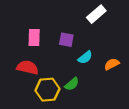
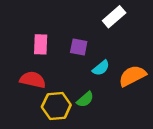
orange semicircle: (112, 64) -> (132, 76), size x1.5

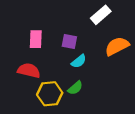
cyan semicircle: (101, 68) -> (79, 61), moved
orange semicircle: (132, 76) -> (117, 46), moved

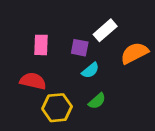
white rectangle: (101, 15) -> (105, 30), moved
green semicircle: (75, 88) -> (97, 101), moved

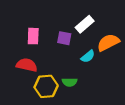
cyan semicircle: (90, 70) -> (88, 56), moved
green semicircle: (97, 101) -> (70, 82), moved, turned 40

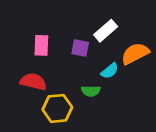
green semicircle: (70, 82) -> (91, 91), moved

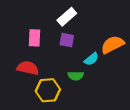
white rectangle: (106, 31) -> (67, 17), moved

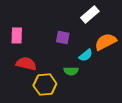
white rectangle: (67, 17) -> (90, 15), moved
pink rectangle: (35, 38) -> (17, 35), moved

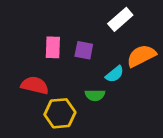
pink rectangle: (17, 35) -> (53, 47), moved

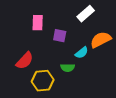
pink rectangle: (53, 47) -> (38, 23), moved
red semicircle: (35, 85) -> (25, 61), turned 120

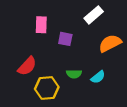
cyan semicircle: (82, 53) -> (98, 77), moved

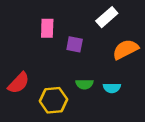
red semicircle: (27, 66) -> (19, 83), moved
cyan semicircle: (98, 77) -> (112, 88), turned 40

